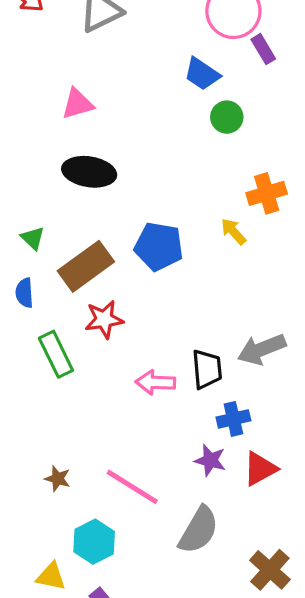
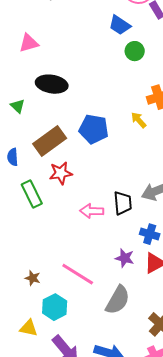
pink triangle: (78, 104) -> (29, 43), moved
green triangle: (33, 238) -> (18, 106), moved
blue cross: (233, 419) -> (150, 234), moved, turned 30
brown star: (58, 479) -> (33, 278), moved

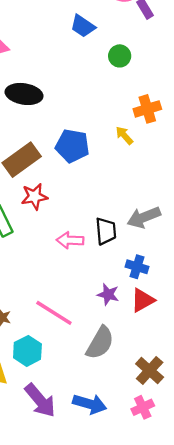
blue trapezoid: (120, 25) -> (83, 26), moved

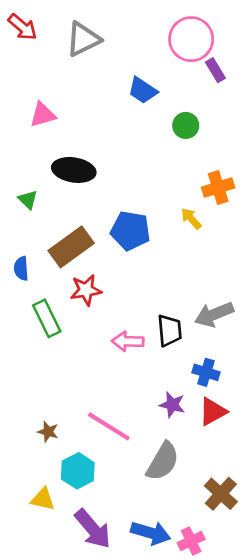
pink cross: (143, 407) -> (191, 541), moved

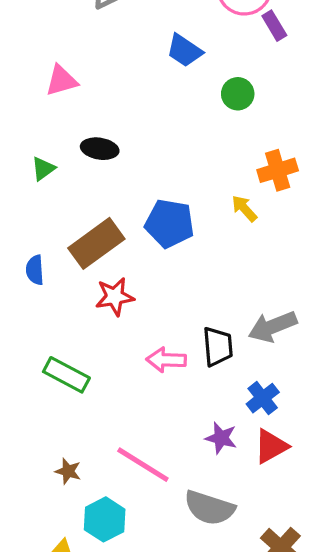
black ellipse: (74, 170) -> (100, 149), size x0.7
green triangle: (28, 200) -> (43, 169), moved, turned 40
green rectangle: (47, 318) -> (66, 375), moved, turned -36
blue cross: (206, 372) -> (263, 398), turned 35
gray semicircle: (163, 461) -> (209, 508), turned 78

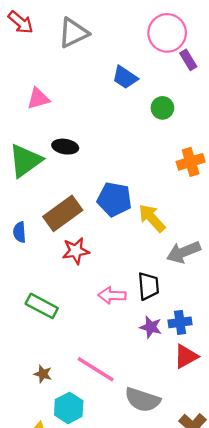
green triangle: (43, 169) -> (25, 161), size x2.0
yellow arrow: (244, 209) -> (152, 218), moved, size x1.5
gray arrow: (273, 327) -> (184, 252), moved
blue cross: (263, 398) -> (180, 322), turned 30
purple star: (221, 438) -> (151, 327), moved

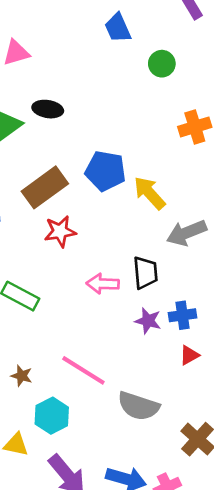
blue trapezoid: (125, 77) -> (118, 28), turned 32
red triangle: (186, 356) -> (189, 355), size x0.7

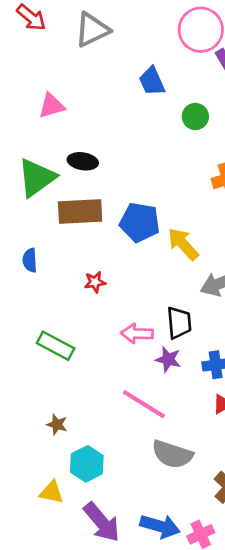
brown rectangle: (45, 187) -> (80, 211), moved, turned 33
red star: (60, 231) -> (95, 282), size x0.7
purple star: (148, 321) -> (168, 359), moved
pink line: (83, 370) -> (144, 404), moved

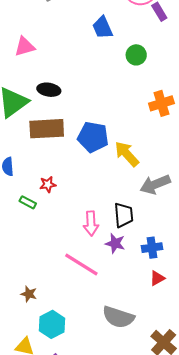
red star: (95, 282) -> (48, 184), moved
pink arrow: (137, 334) -> (91, 223), turned -95
green rectangle: (56, 346) -> (28, 202), moved, size x0.6
pink line: (144, 404) -> (81, 264), moved

